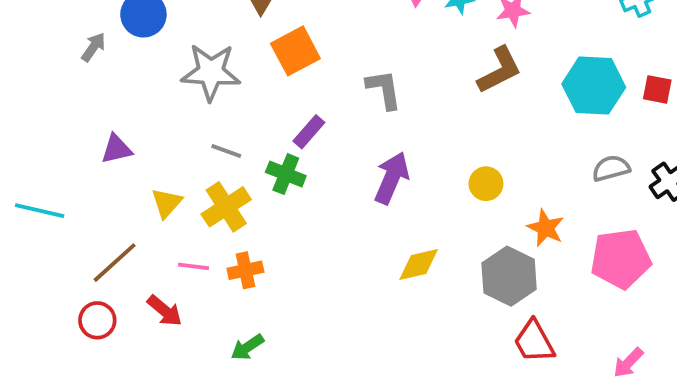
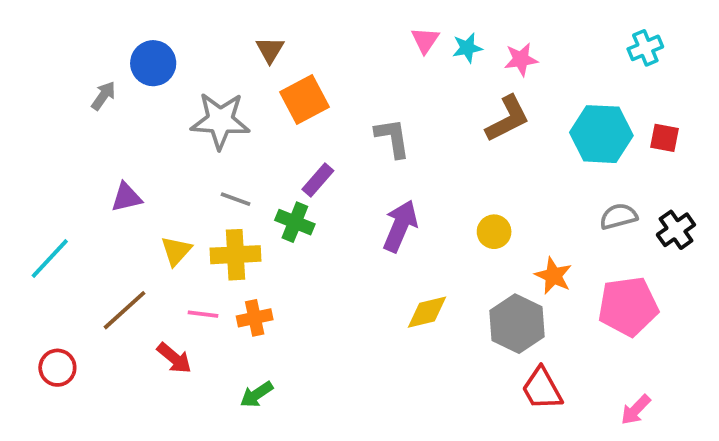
yellow cross: (226, 207) -> (236, 255), turned 30
cyan line: (40, 211) -> (50, 259), turned -60
red circle: (97, 320) -> (57, 368), moved

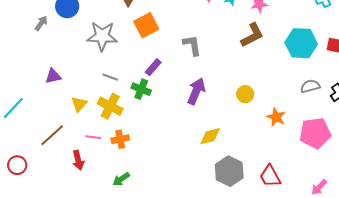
yellow cross: (236, 255) -> (110, 106), turned 30
gray hexagon: (517, 324) -> (229, 171), moved
red arrow: (174, 358) -> (78, 160), turned 36

